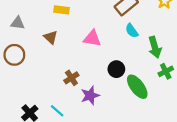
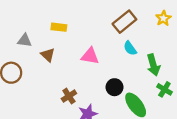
gray triangle: (18, 23) -> (24, 40), moved
green cross: (166, 71) -> (164, 89), turned -32

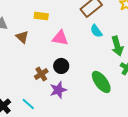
yellow rectangle: (59, 27) -> (41, 16), moved
black circle: (114, 87) -> (61, 66), moved

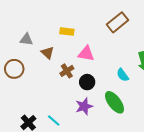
cyan semicircle: (96, 31) -> (123, 75), moved
brown cross: (41, 74) -> (67, 71), moved
green ellipse: (101, 82) -> (114, 102), moved

